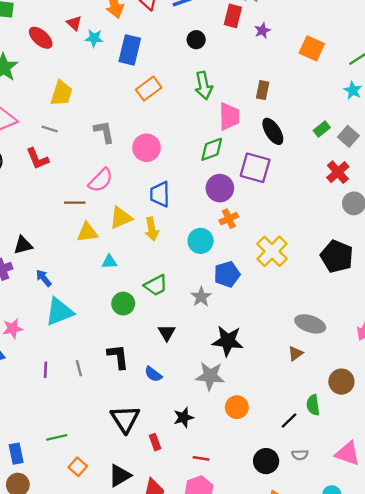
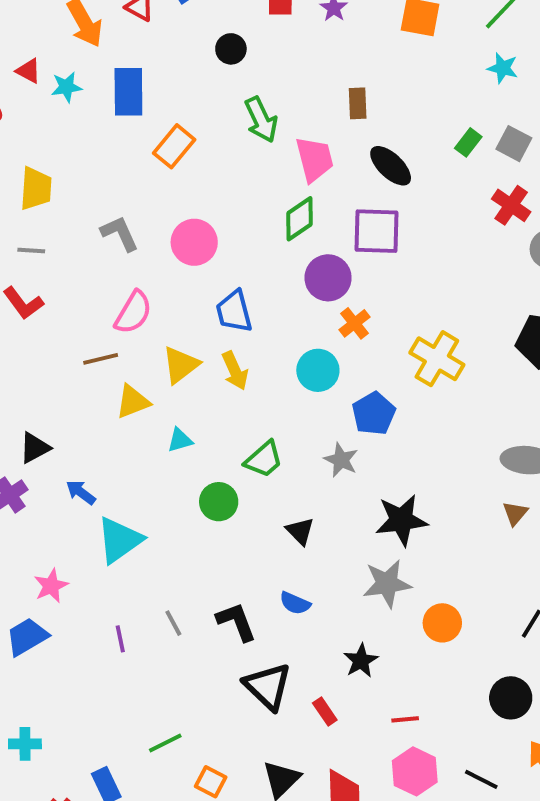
black L-shape: (118, 357) -> (236, 622), moved

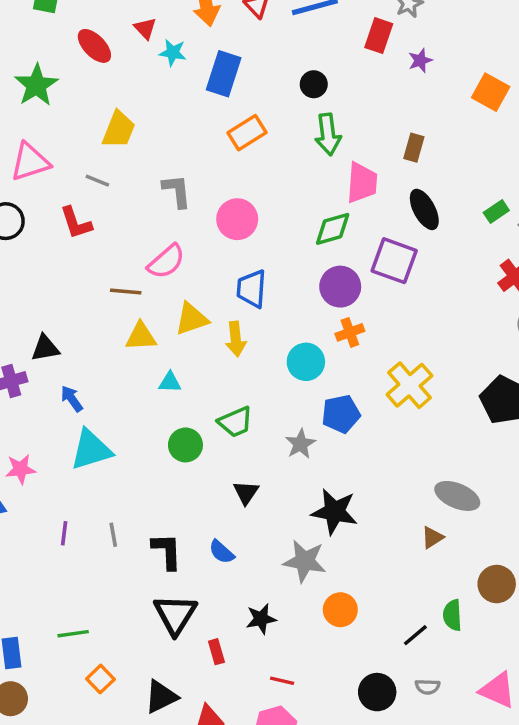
black circle: (231, 49) -> (314, 84), moved

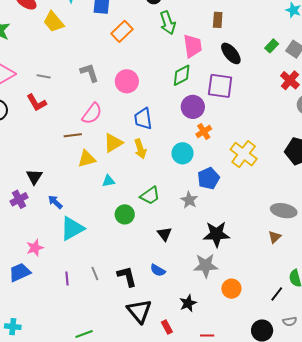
yellow trapezoid: (119, 130) -> (54, 22), moved, turned 130
black triangle: (45, 348) -> (34, 177), turned -36

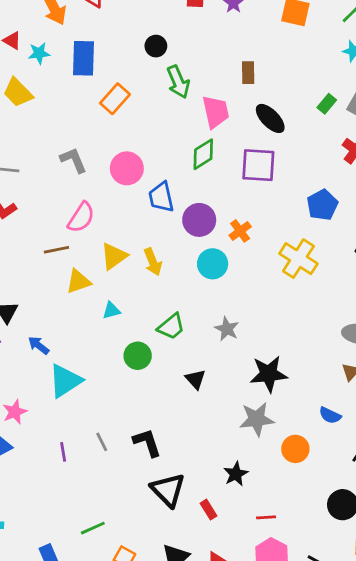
purple circle: (193, 107) -> (199, 220), moved
blue trapezoid: (143, 119) -> (161, 197), moved
blue pentagon: (208, 178) -> (322, 205), moved
blue semicircle: (158, 270) -> (330, 415), moved

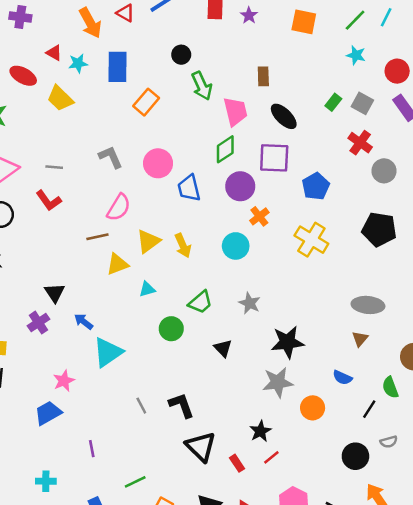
blue pentagon: (322, 205) -> (316, 186), moved
purple circle: (199, 220) -> (240, 186), moved
purple line: (63, 452) -> (92, 449), moved
red line: (266, 517) -> (271, 457), moved, turned -35

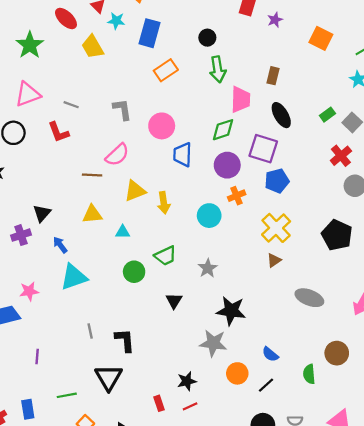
blue pentagon: (316, 186) -> (277, 181), moved
yellow triangle: (117, 264) -> (92, 214), moved
brown triangle: (360, 339) -> (274, 260), moved
black line: (369, 409) -> (266, 385), moved
black triangle: (201, 447) -> (109, 377), moved

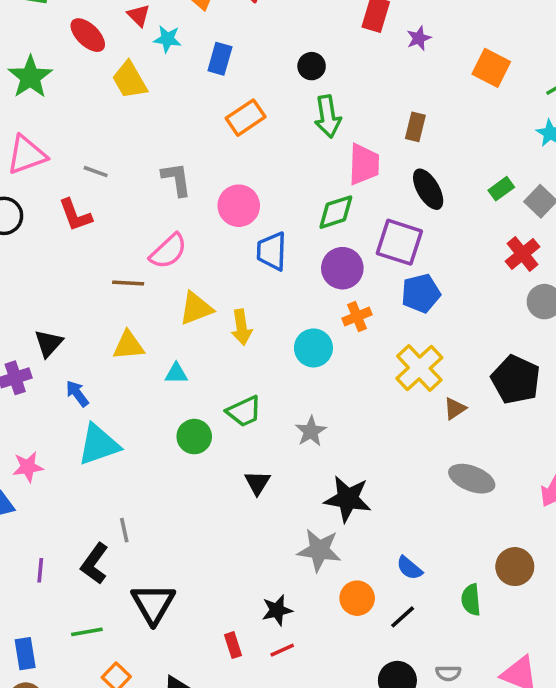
blue rectangle: (149, 33) -> (220, 59), size x0.7
brown triangle: (274, 260) -> (455, 409), moved
black L-shape: (125, 340) -> (95, 564), moved, turned -140

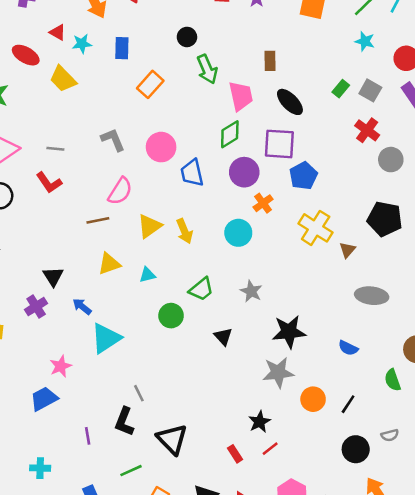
blue semicircle: (409, 568) -> (348, 348), moved

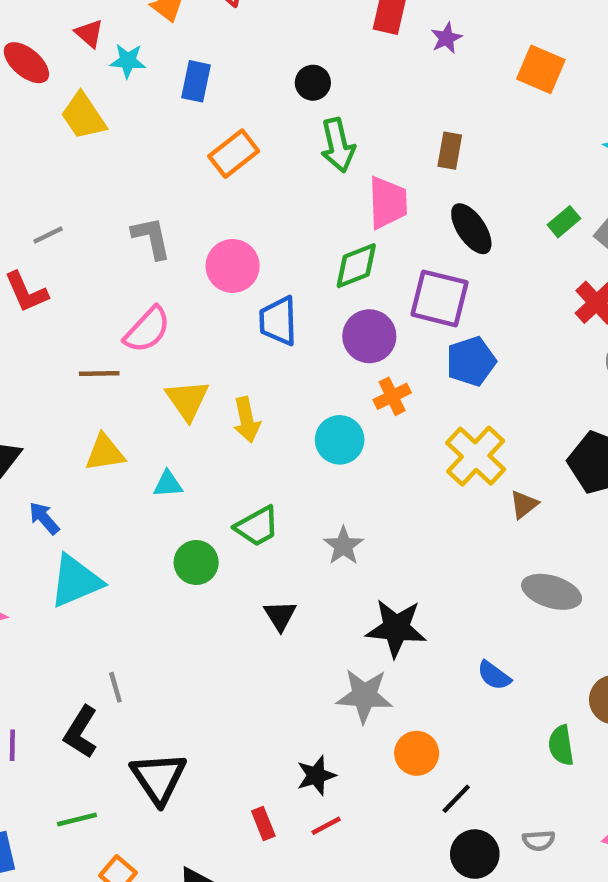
gray line: (55, 149) -> (48, 235), turned -42
yellow triangle: (150, 226) -> (187, 400), turned -40
black line: (348, 404) -> (456, 799), moved

